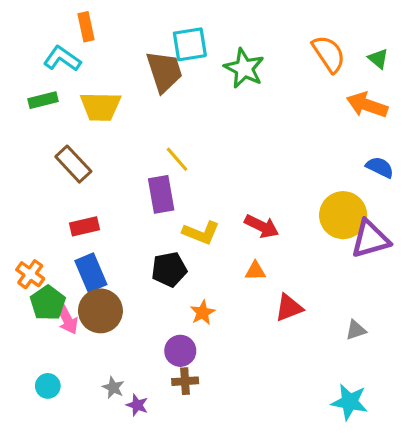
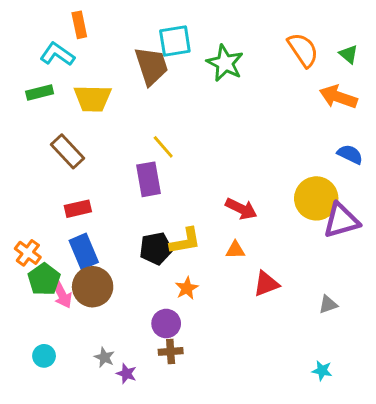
yellow L-shape: (201, 233) -> (185, 241), moved, turned -32
cyan star: (349, 402) -> (322, 371), size x0.6

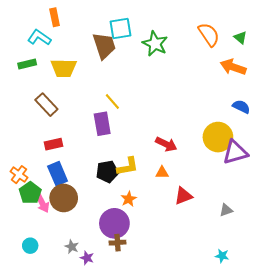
purple circle: (166, 324) -> (114, 223), size x1.5

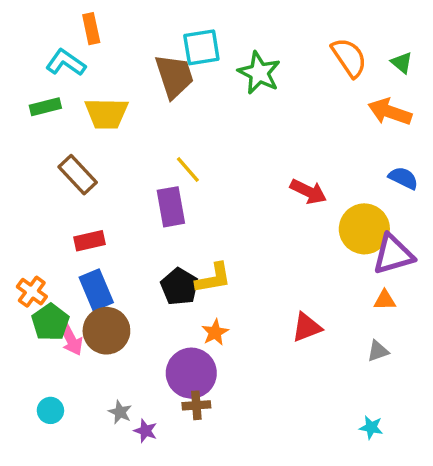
red arrow: (166, 144) -> (308, 192), moved
black pentagon: (107, 172) -> (179, 287), turned -30
orange triangle: (162, 173) -> (385, 300), moved

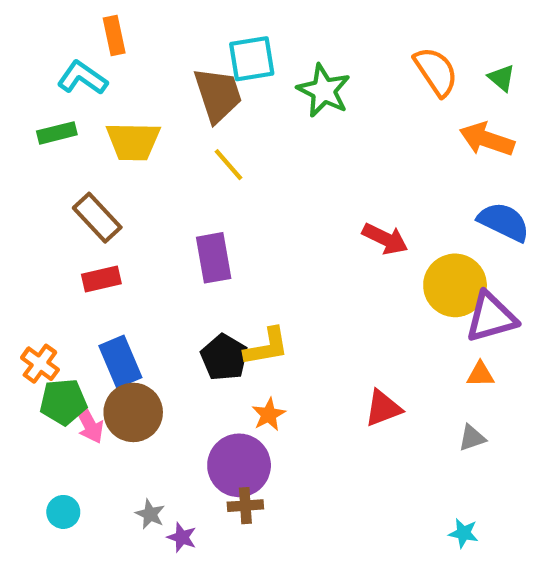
yellow line: (188, 170) -> (228, 165), moved
blue semicircle: (403, 178) -> (504, 222), size x1.4
red rectangle: (89, 241) -> (101, 279), moved
green pentagon: (50, 322) -> (63, 402), turned 30

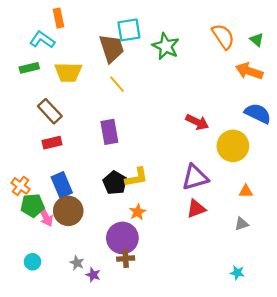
purple triangle: (491, 317) -> (195, 177), moved

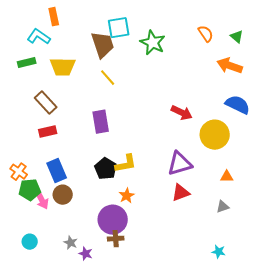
orange semicircle: (223, 36) -> (206, 34), size x0.7
brown circle: (68, 211) -> (63, 195), size x0.7

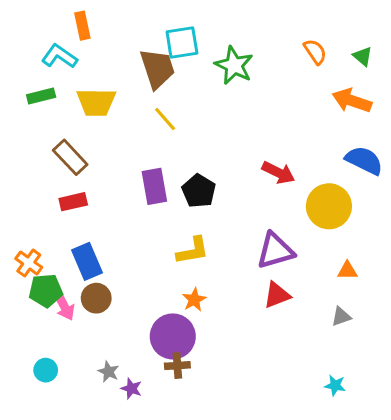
black pentagon: (106, 169) -> (199, 191), moved

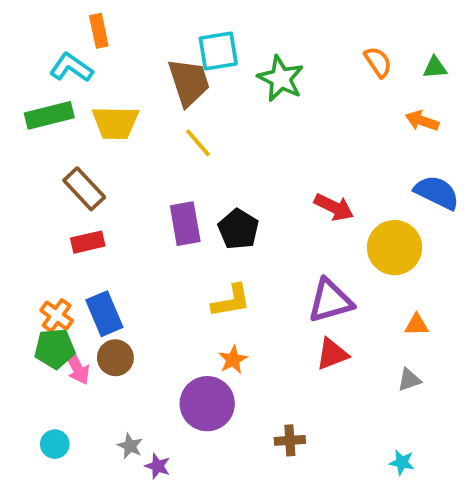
green triangle: (363, 56) -> (435, 68), turned -45
green rectangle: (41, 96) -> (49, 115), size x1.4
orange arrow: (352, 101) -> (422, 121), size x0.7
orange cross: (29, 263) -> (57, 316), moved
brown cross: (177, 366) -> (290, 440), moved

